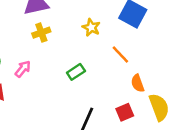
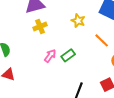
pink arrow: (23, 69) -> (50, 56), moved

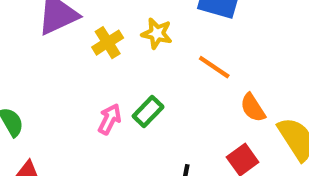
yellow cross: (40, 27) -> (108, 43), moved

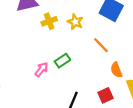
pink arrow: (110, 119) -> (41, 69), moved

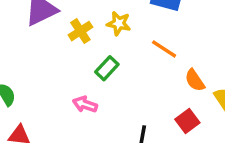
green rectangle: (62, 61) -> (107, 68), moved
pink arrow: (41, 69) -> (85, 104), turned -98

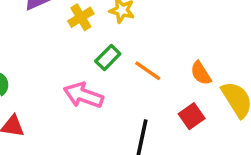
orange line: (164, 49) -> (148, 71), moved
pink arrow: (85, 104) -> (83, 95), size x1.5

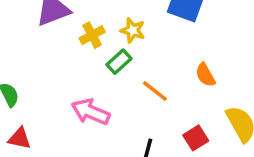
green rectangle: (108, 58) -> (119, 62), moved
orange semicircle: (201, 73) -> (205, 75), moved

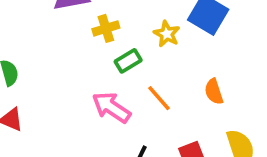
yellow star: (133, 30) -> (167, 34), moved
pink arrow: (91, 112) -> (111, 107), moved

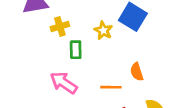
green rectangle: (128, 61) -> (76, 50), turned -60
orange line: (159, 98) -> (111, 87), moved, turned -48

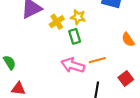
yellow star: (103, 30) -> (78, 17), moved
orange line: (111, 87) -> (97, 60), moved

